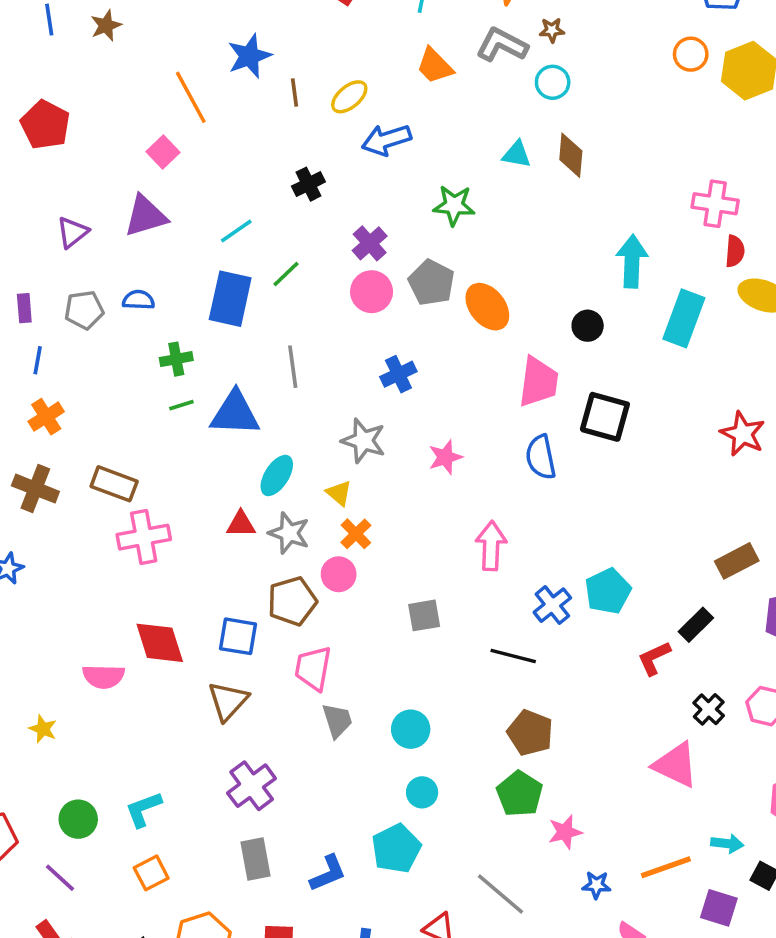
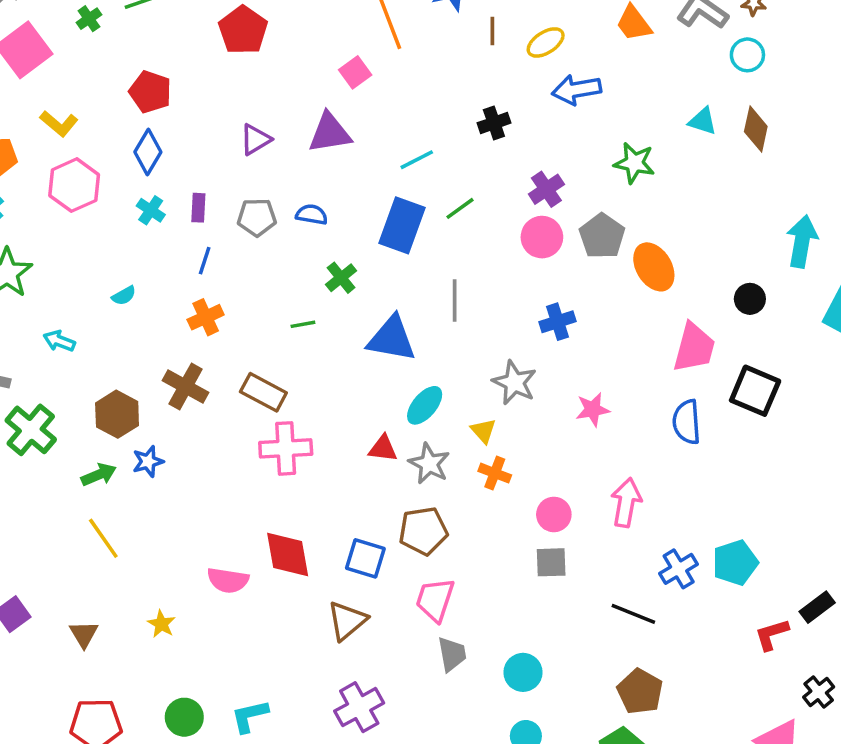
green cross: (176, 359) -> (341, 278), turned -36
green line: (181, 405) -> (303, 324), moved
orange cross: (356, 534) -> (495, 473), turned -32
pink circle: (339, 574) -> (554, 514), moved

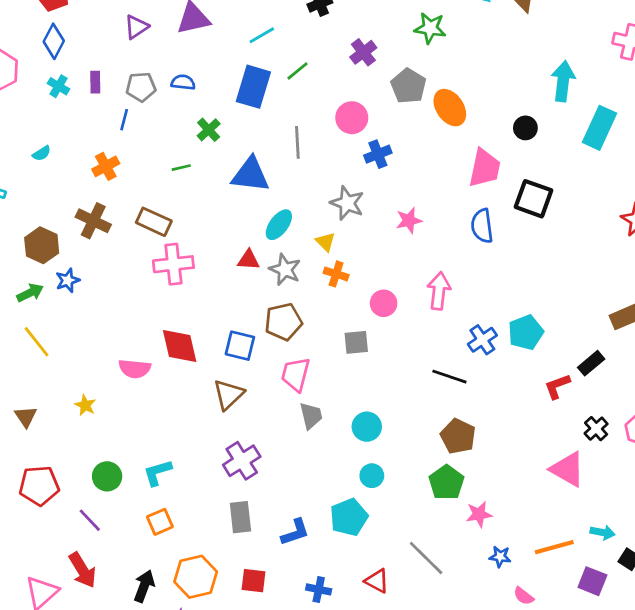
pink circle: (542, 237) -> (352, 118), moved
blue line: (205, 261) -> (124, 120), moved
gray square: (551, 562) -> (356, 342), moved

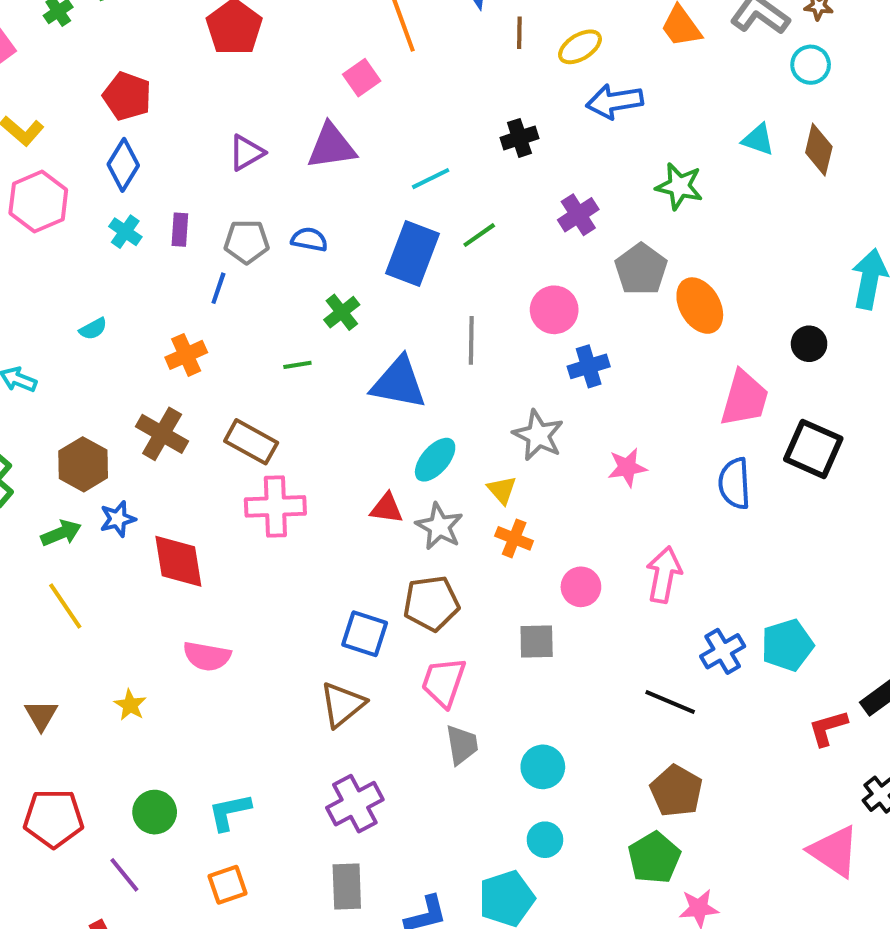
red diamond: (180, 346) -> (178, 561), moved

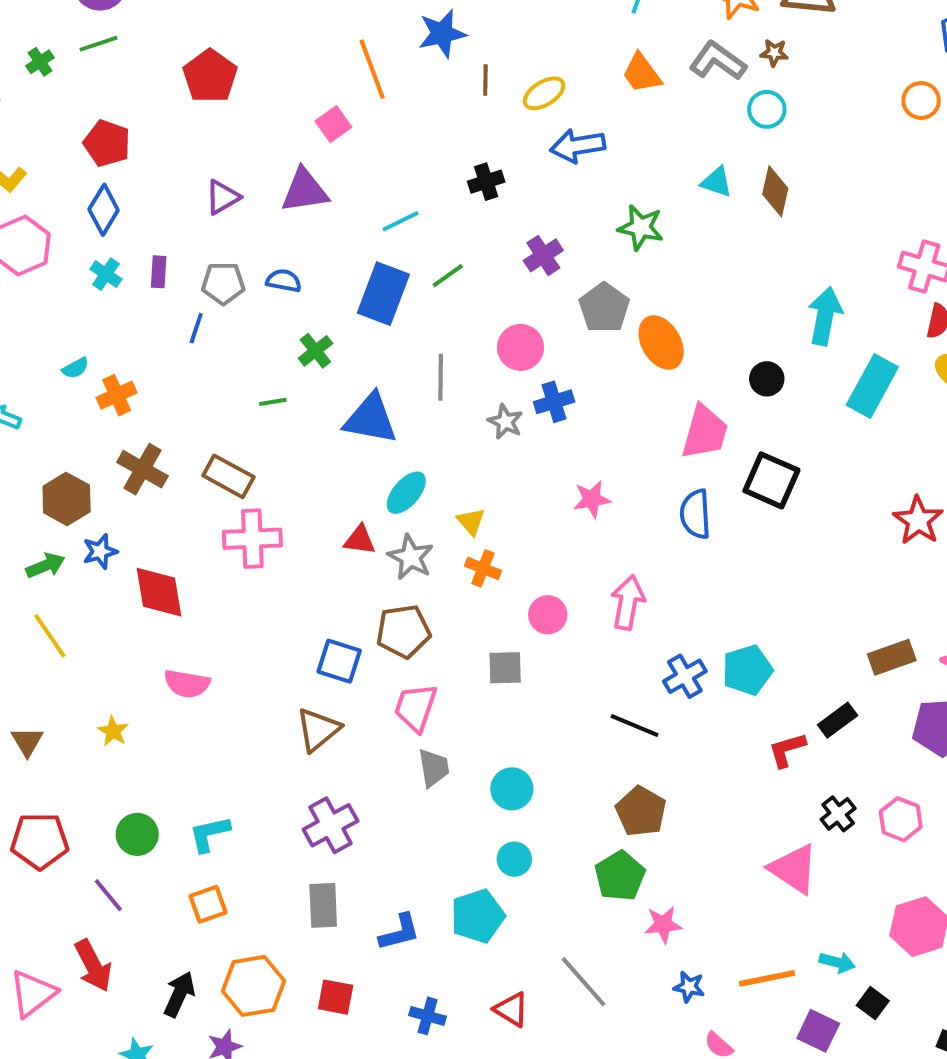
orange cross: (186, 355) -> (117, 395), moved
gray star: (538, 435) -> (505, 422), moved, size x0.7

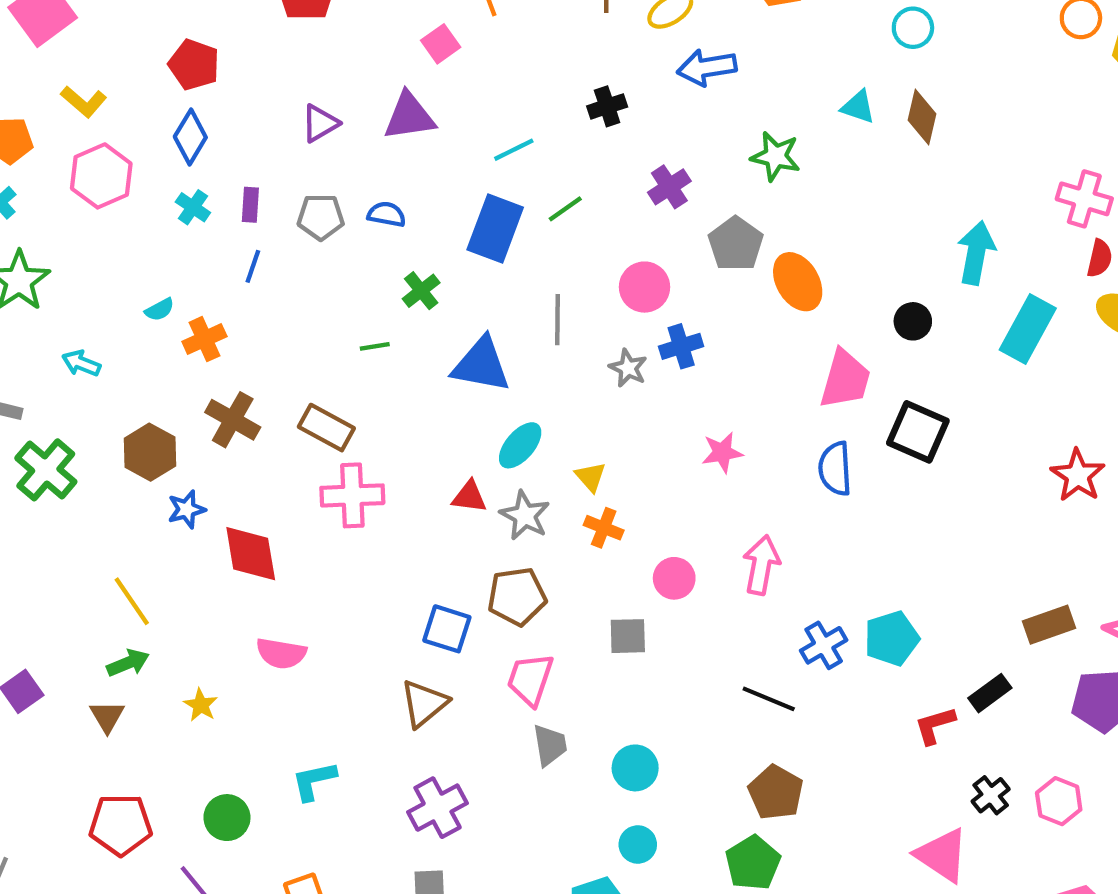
blue line: (196, 328) -> (253, 266), moved
green arrow: (45, 566) -> (128, 663), moved
cyan L-shape: (209, 834) -> (314, 781), moved

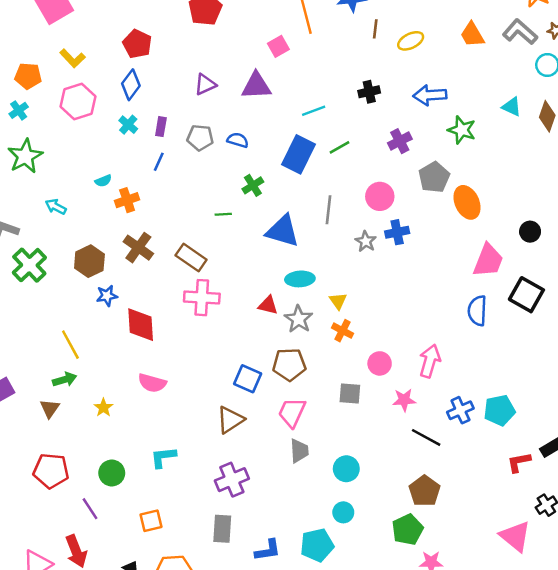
blue arrow: (707, 67) -> (430, 95), moved
cyan ellipse: (520, 445) -> (300, 279), turned 40
pink star: (722, 452) -> (404, 400), moved

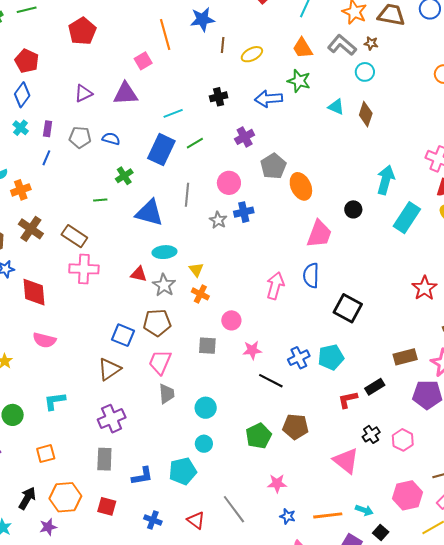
green star: (462, 130) -> (299, 81), moved
black square: (526, 295) -> (348, 308), moved
pink arrow: (430, 361) -> (275, 286), moved
brown pentagon: (425, 491) -> (295, 427), moved, turned -30
green pentagon: (407, 530) -> (259, 436), moved

